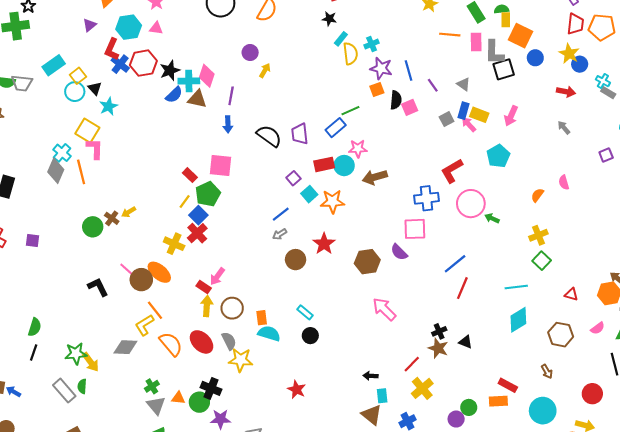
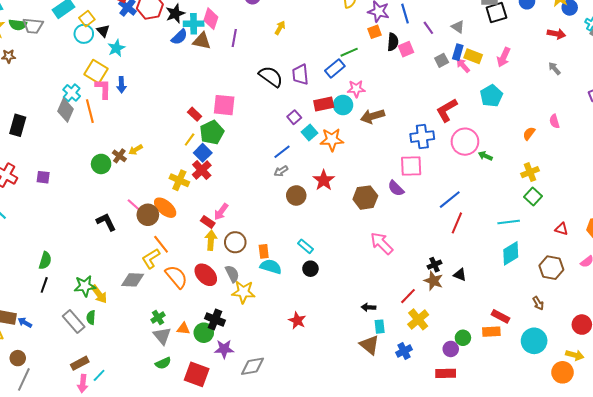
yellow arrow: (265, 70) -> (280, 28), moved
blue arrow: (228, 124) -> (121, 85), moved

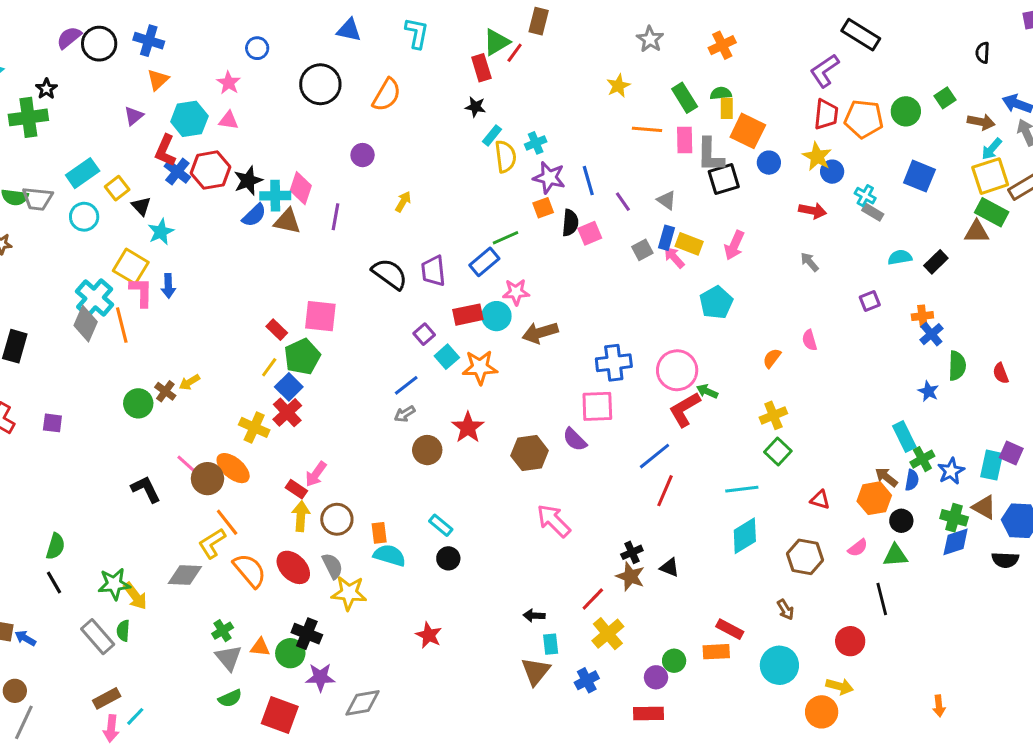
cyan circle: (84, 34) -> (84, 217), moved
cyan cross: (72, 93) -> (95, 298), size x1.4
red L-shape: (447, 110) -> (685, 409), moved
black line: (44, 285) -> (54, 582), turned -49
brown triangle: (369, 345) -> (536, 671), turned 30

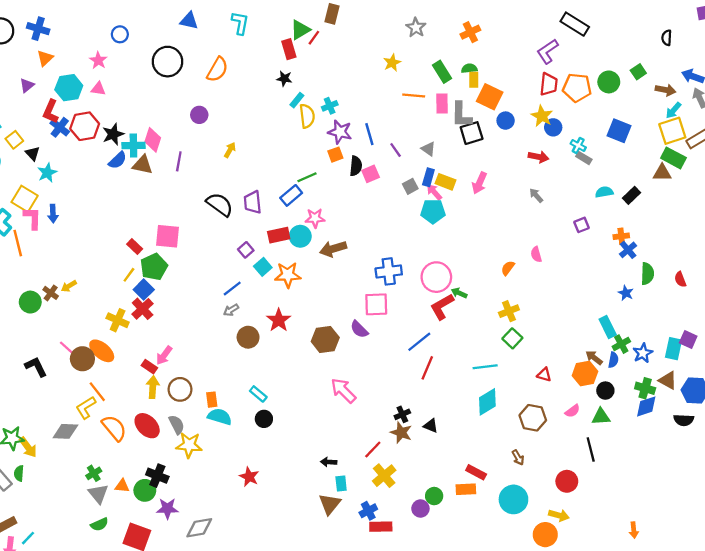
cyan pentagon: (716, 303) -> (433, 211), moved, turned 30
red rectangle: (648, 713) -> (381, 527), moved

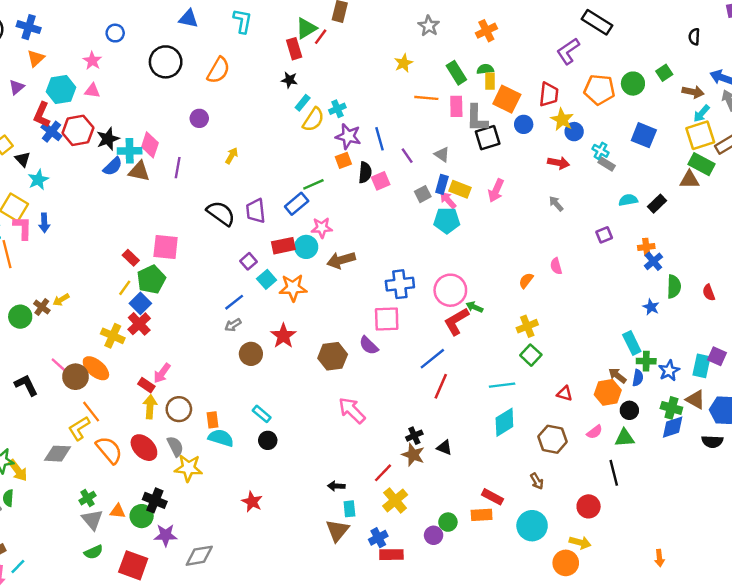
red trapezoid: (549, 84) -> (549, 94), moved
yellow semicircle: (307, 116) -> (313, 120), turned 40
green cross: (621, 344) -> (646, 361), turned 30

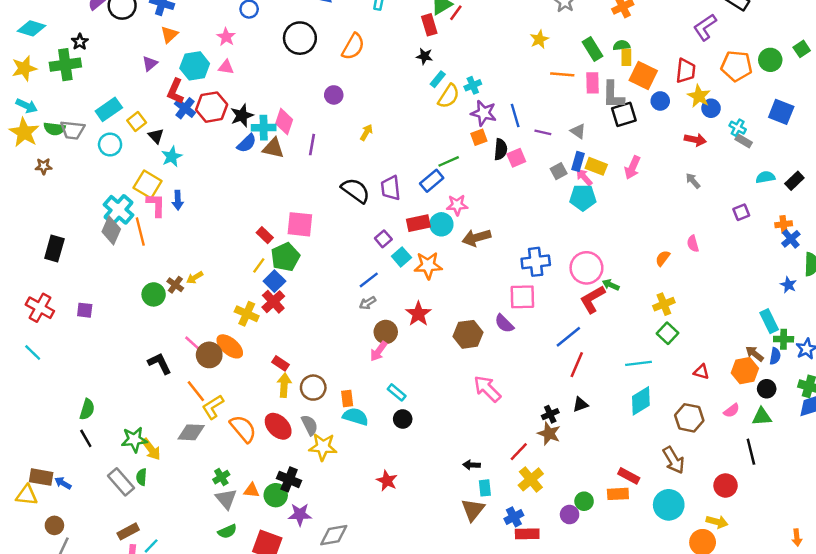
purple line: (407, 156) -> (543, 132), turned -42
pink arrow: (162, 373) -> (378, 351), moved
orange line: (91, 412) -> (196, 391), moved
black triangle: (444, 448) -> (580, 404), moved, turned -42
brown arrow: (537, 481) -> (674, 460), size x1.6

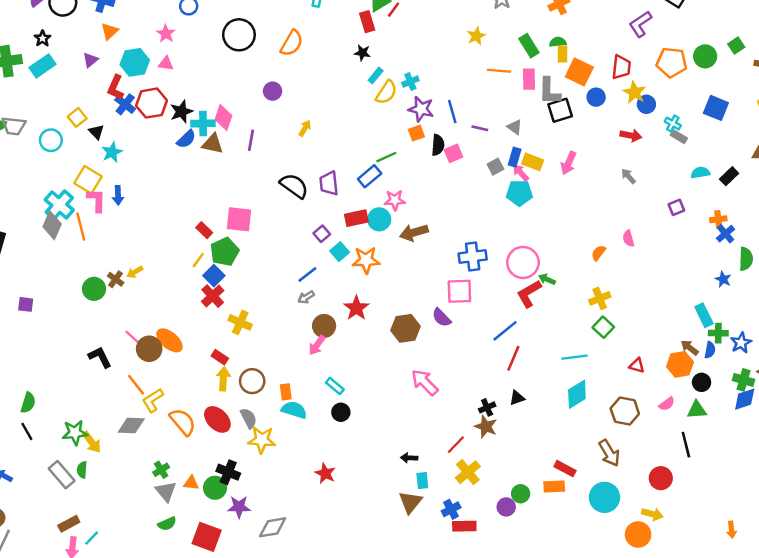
black star: (80, 42) -> (42, 38), moved
cyan rectangle: (109, 109) -> (42, 66), moved
yellow cross: (247, 314) -> (240, 322), moved

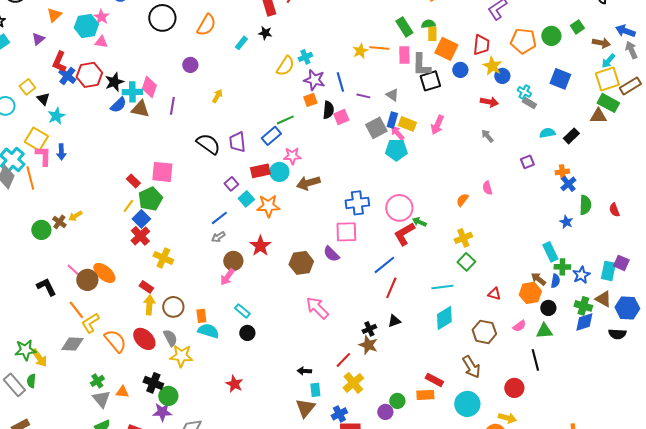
yellow star: (476, 36) -> (360, 51), moved
cyan hexagon: (135, 62) -> (86, 26), moved
cyan rectangle: (376, 76) -> (241, 43), moved
gray square: (495, 167) -> (376, 128), size x1.5
green circle: (215, 488) -> (168, 396), moved

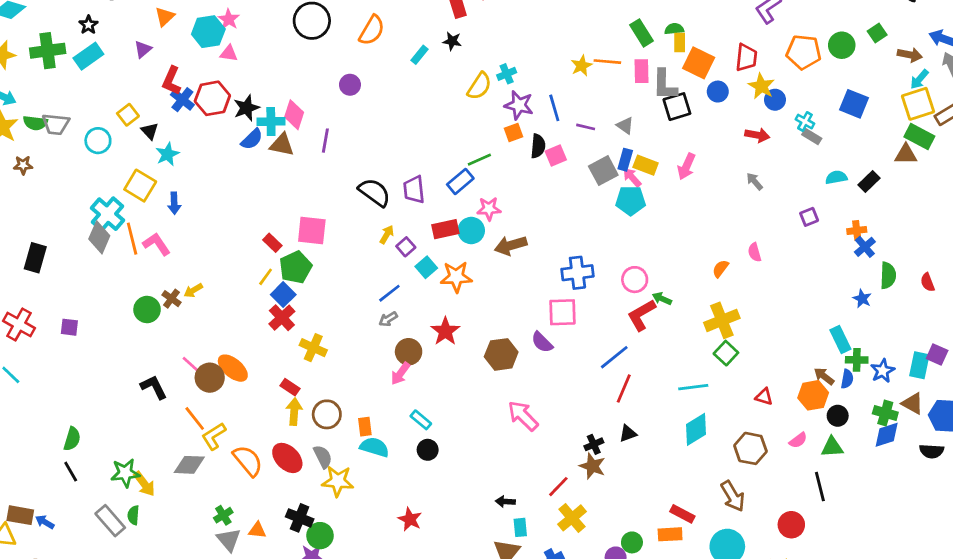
yellow arrow: (217, 96) -> (387, 235), moved
pink L-shape: (43, 156) -> (157, 244), moved, turned -35
pink circle: (399, 208) -> (635, 280), size x0.7
yellow cross: (463, 238) -> (722, 320), size x1.4

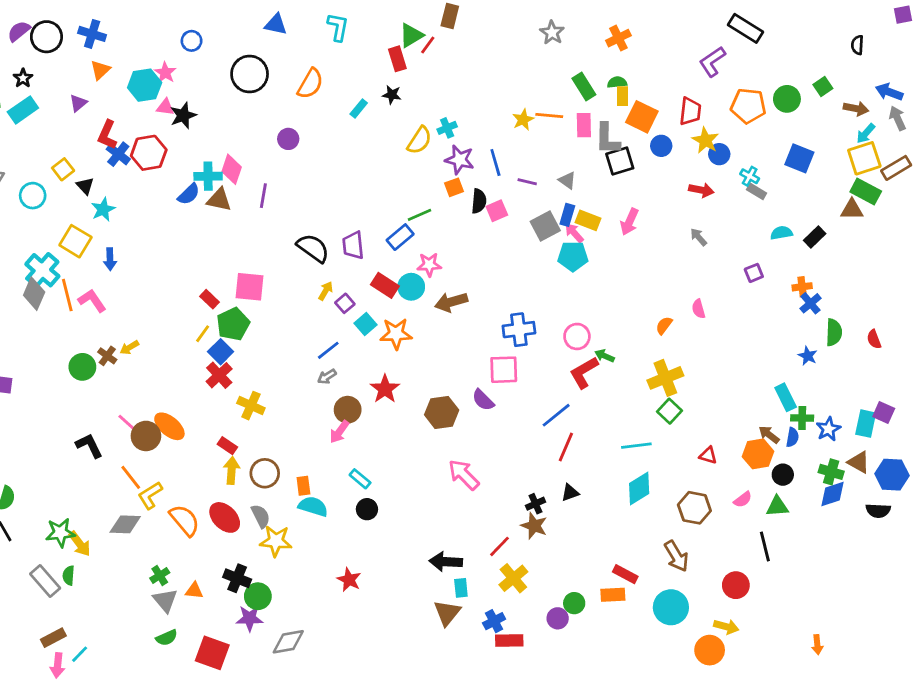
black star: (246, 108) -> (183, 115), moved
red rectangle: (445, 229) -> (385, 285), turned 45
black arrow: (505, 502) -> (446, 562), size x1.6

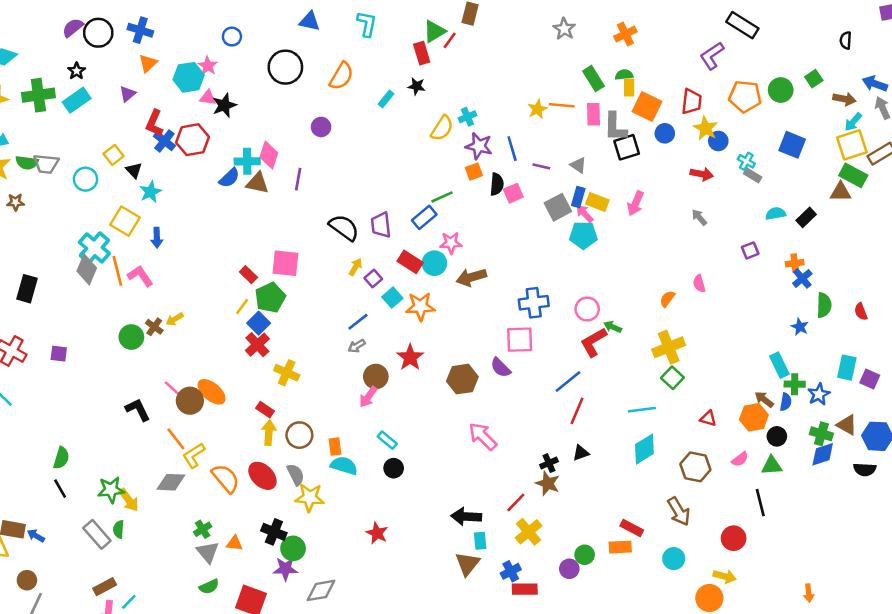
cyan rectangle: (866, 424) -> (847, 368), moved
cyan circle: (671, 607) -> (674, 559), size x0.7

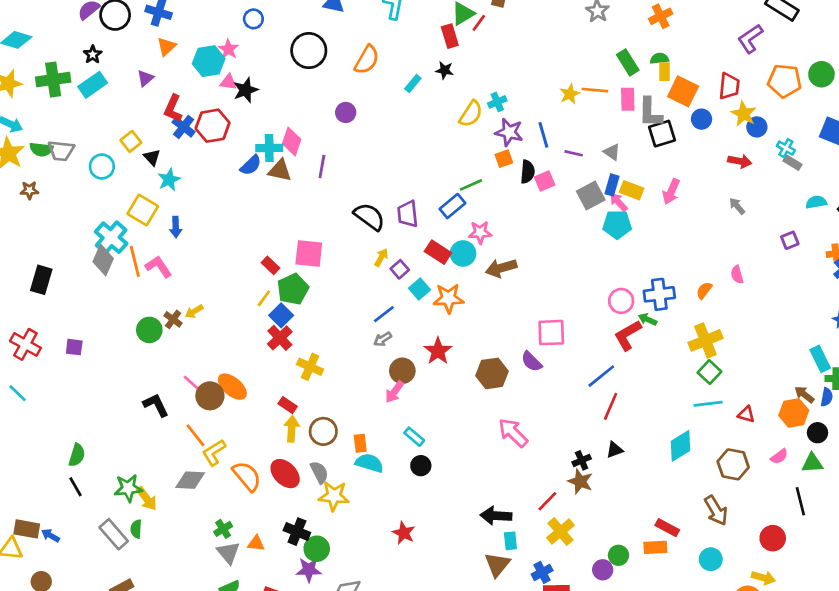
blue cross: (534, 303) -> (659, 294), moved
cyan line: (642, 410) -> (708, 404), moved

